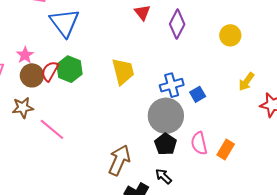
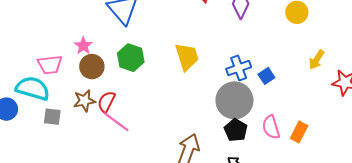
red semicircle: (50, 71) -> (106, 102), moved

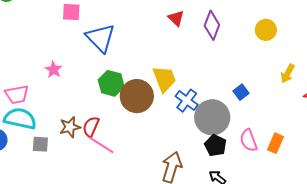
pink star: (83, 46) -> (54, 70), moved
pink trapezoid: (50, 65) -> (17, 94), moved
brown circle: (92, 67) -> (137, 96), moved, size x1.4
blue cross: (239, 68) -> (187, 101), moved, turned -30

